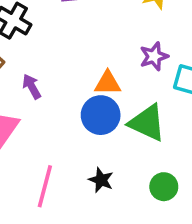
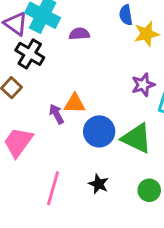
orange triangle: (108, 83) -> (75, 104), moved
purple arrow: (32, 86) -> (56, 114), moved

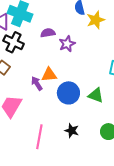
purple semicircle: (79, 34) -> (48, 33), moved
purple star: (143, 85) -> (67, 44), moved
green triangle: (137, 138) -> (96, 95), size x0.7

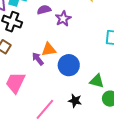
green triangle: (96, 95) -> (97, 81), moved
pink line: (39, 137) -> (45, 109), turned 35

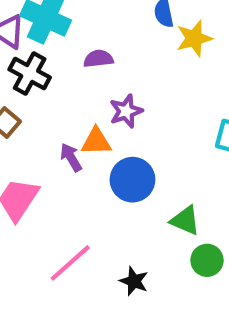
purple star: (63, 19) -> (126, 111), moved
black star: (75, 101) -> (134, 281), moved

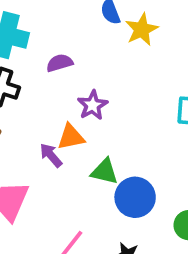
blue circle: (132, 180) -> (135, 197), moved
green triangle: (185, 220) -> (105, 172), moved

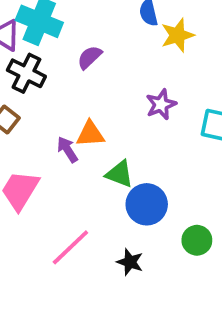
purple semicircle: (60, 63) -> (90, 57), turned -35
purple star: (93, 105) -> (161, 104), moved

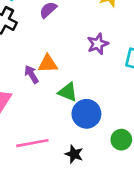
pink line: (70, 247) -> (32, 143), turned 32

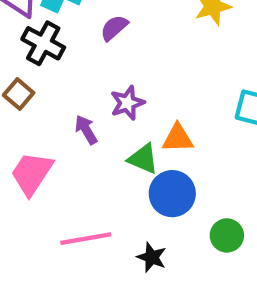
purple star: (98, 44) -> (127, 103), moved
orange triangle: (48, 64) -> (178, 138), moved

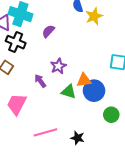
blue circle: (172, 194) -> (94, 91), moved
green circle: (227, 235) -> (111, 115), moved

